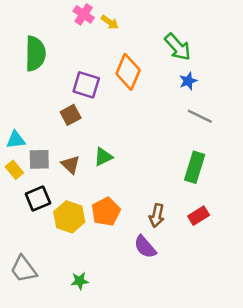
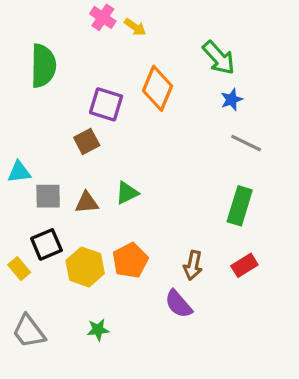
brown triangle: (71, 165) -> (87, 203), turned -48
yellow rectangle: (14, 170) -> (19, 269), moved
green star: (80, 281) -> (98, 330), moved

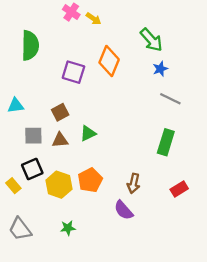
brown square: (87, 141) -> (60, 112), moved
cyan triangle: (19, 172) -> (16, 106), moved
red rectangle: (244, 265) -> (179, 189), moved

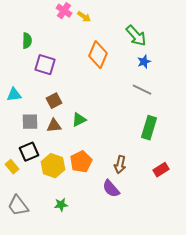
green semicircle: (30, 45) -> (27, 41), size x0.6
purple square: (73, 72) -> (45, 65), moved
gray line: (170, 99) -> (142, 90), moved

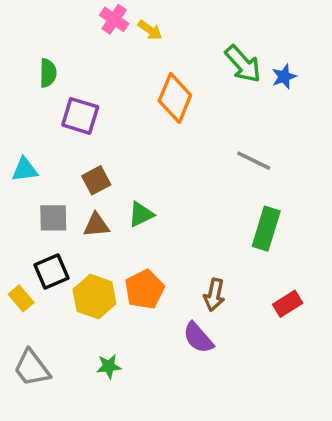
blue star: (144, 62) -> (284, 77), moved

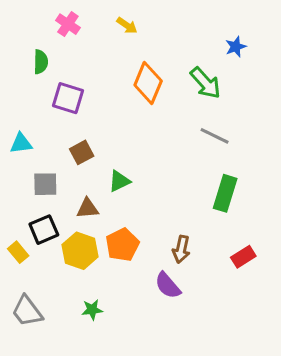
pink cross: (114, 19) -> (68, 24), moved
green arrow: (243, 64) -> (205, 83), moved
blue star: (284, 77) -> (236, 47), moved
brown triangle: (96, 225) -> (88, 208), moved

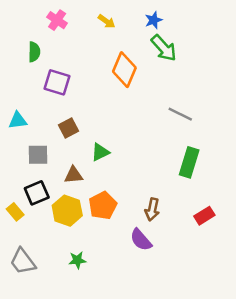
blue star: (236, 47) -> (154, 20), moved
green arrow: (205, 83) -> (164, 48), moved

